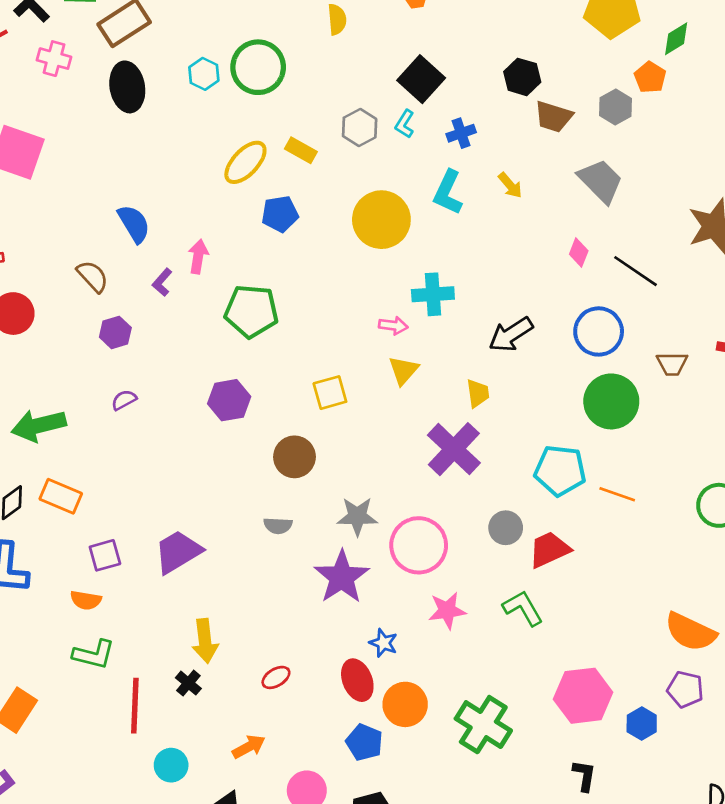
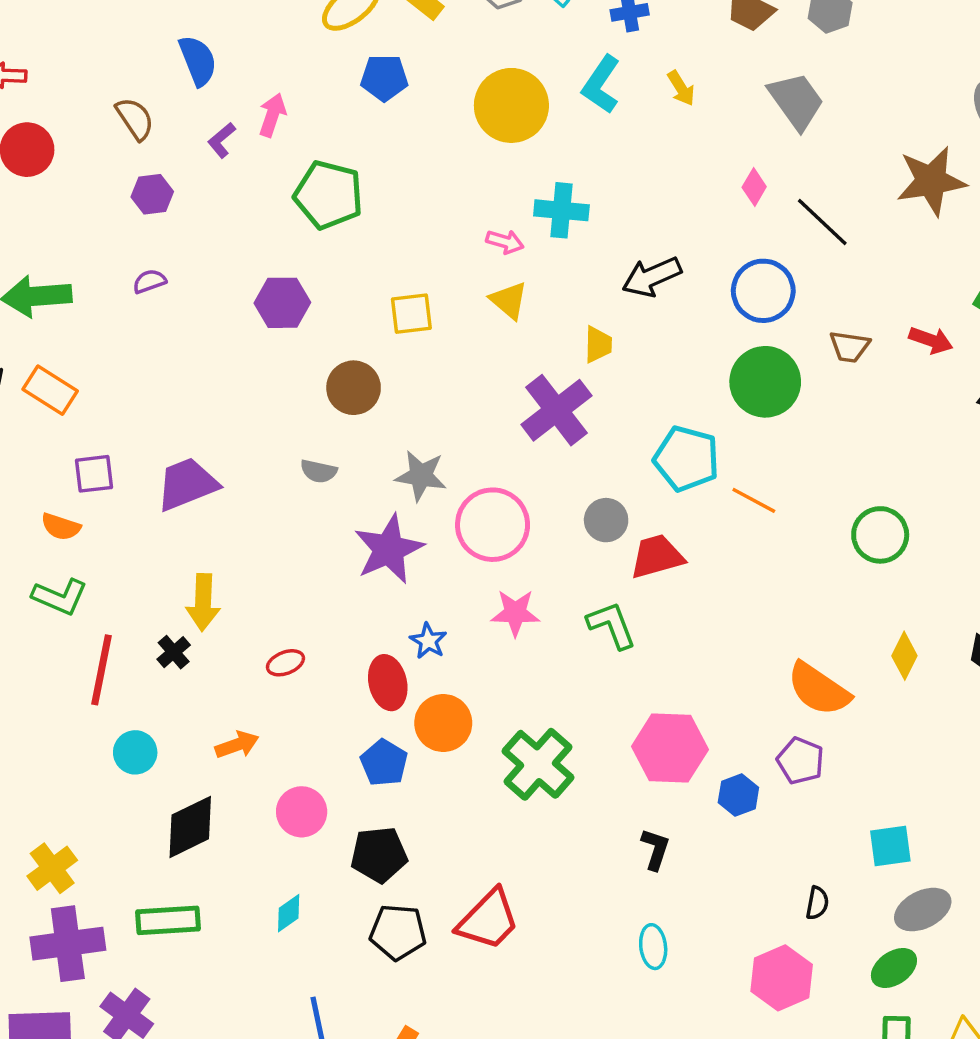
yellow triangle: (403, 370) -> (509, 300), turned -40

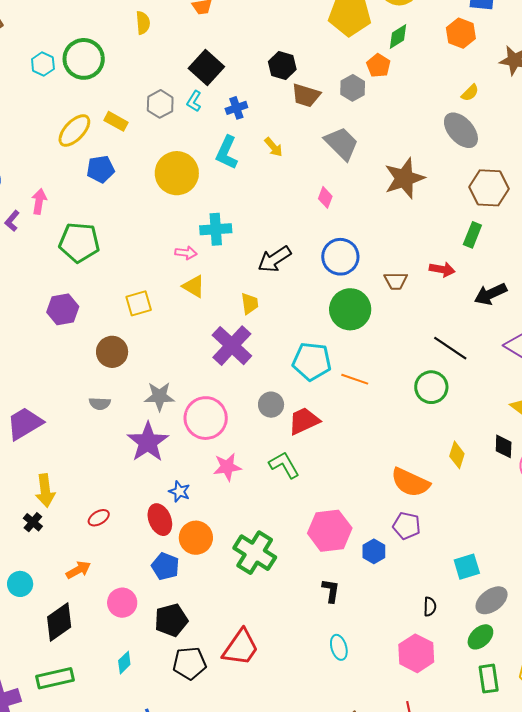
brown star: (931, 181) -> (404, 178), moved
black line: (822, 222) -> (450, 348), moved

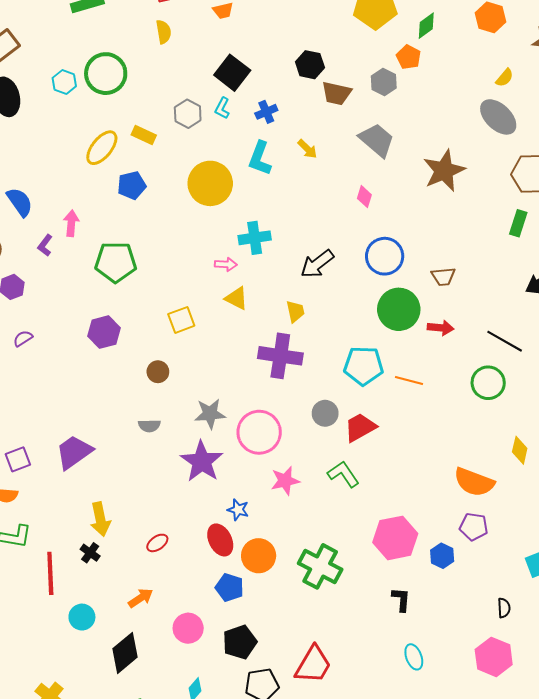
red arrow: (442, 269) -> (441, 328), moved
purple cross: (232, 346) -> (280, 356), turned -30
brown circle: (112, 352) -> (158, 372), size x0.7

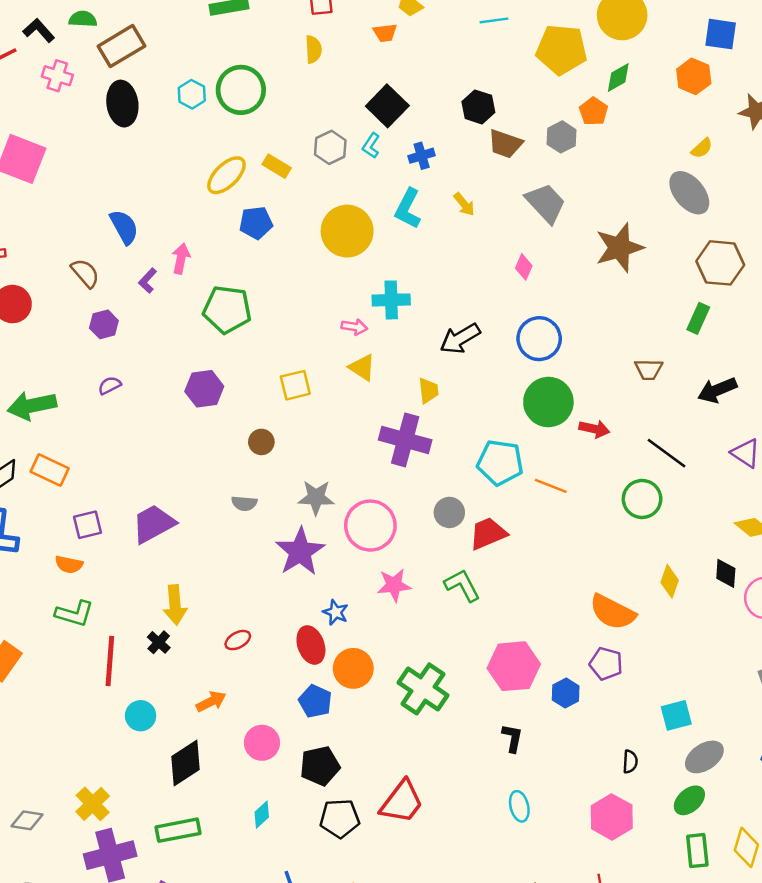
brown trapezoid: (443, 277) -> (649, 369), moved

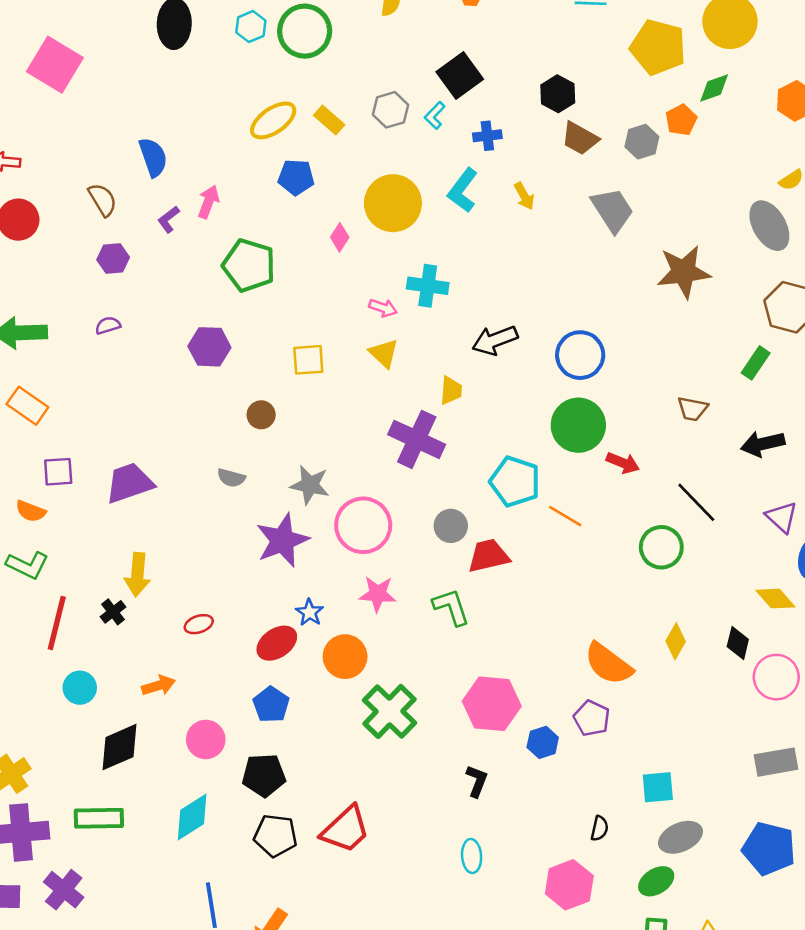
pink diamond: (524, 267) -> (340, 237), moved
red ellipse: (311, 645) -> (277, 643), turned 66
orange circle: (353, 668) -> (345, 657), moved
cyan diamond: (262, 815) -> (192, 817), size x1.6

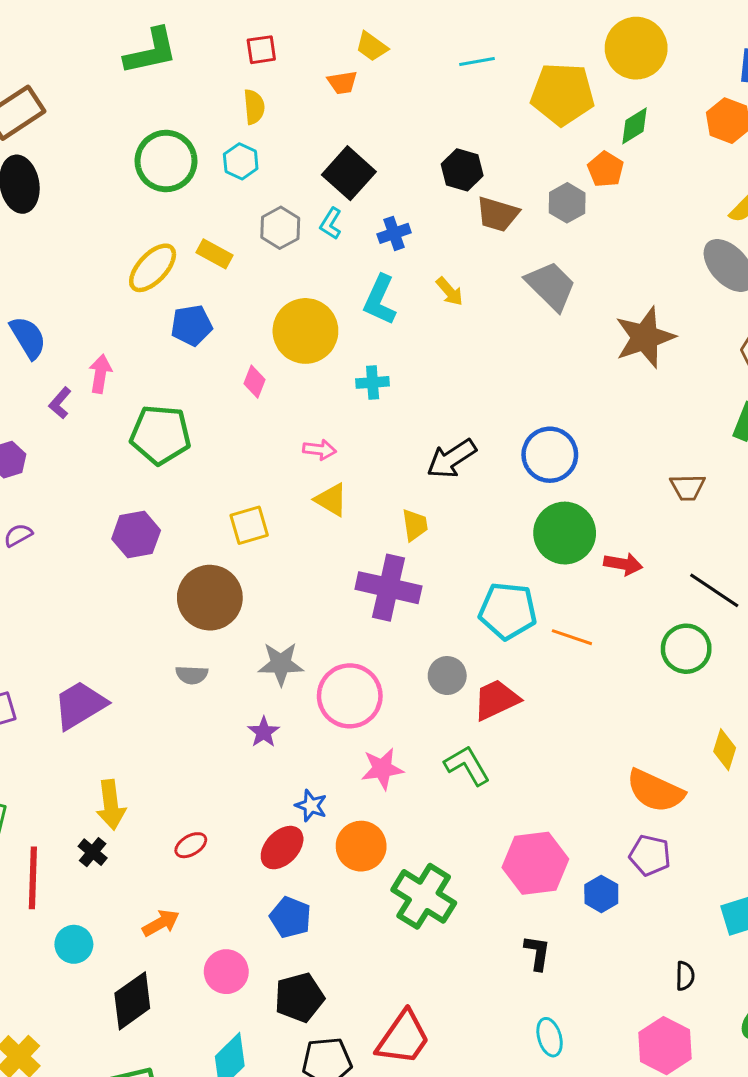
cyan hexagon: (251, 27) -> (241, 161), moved
cyan cross: (428, 286) -> (373, 382), moved, size x0.7
brown circle: (261, 415) -> (210, 598), size x2.0
purple star: (282, 540) -> (264, 732), size x0.5

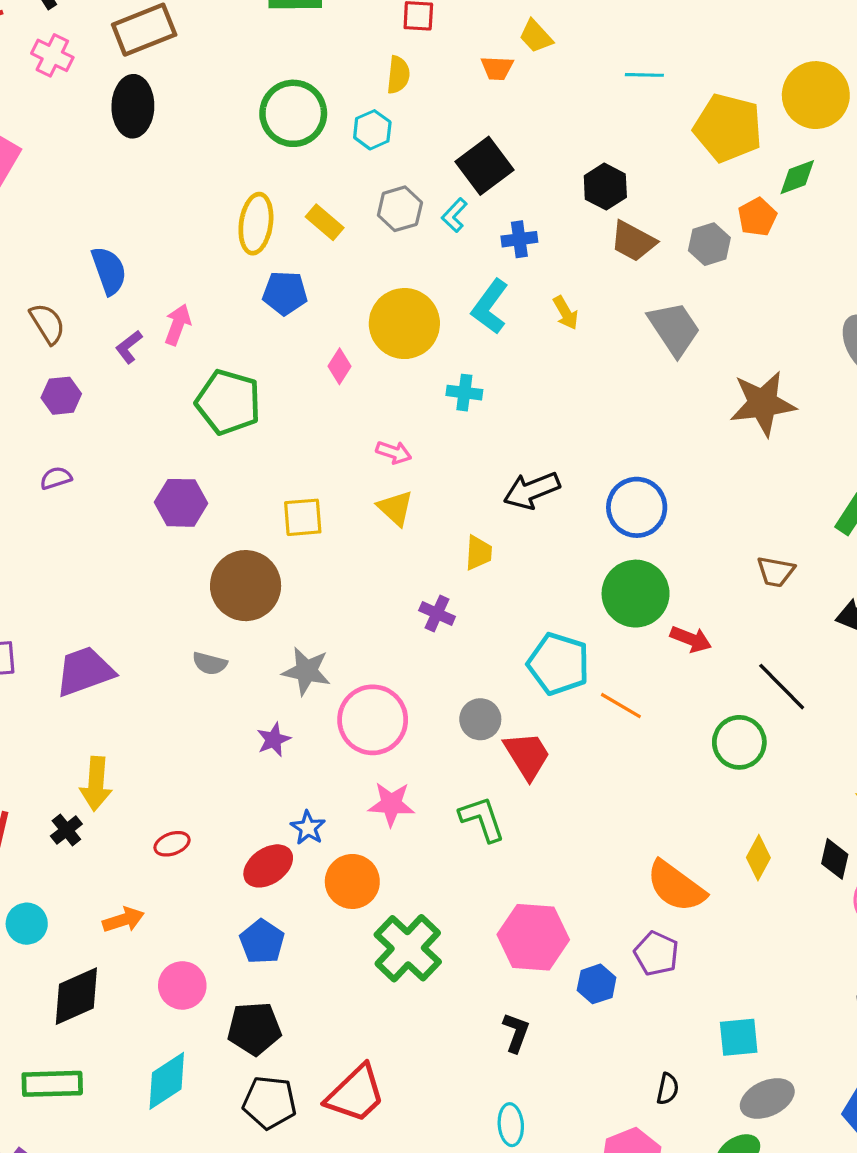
yellow ellipse: (153, 268) -> (256, 224), turned -46
purple cross: (388, 588) -> (437, 614), size x0.5
red trapezoid: (496, 700) -> (527, 755), turned 72

